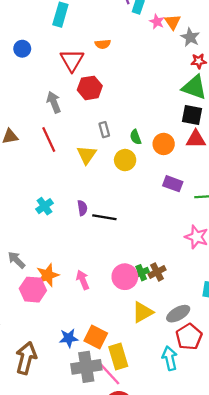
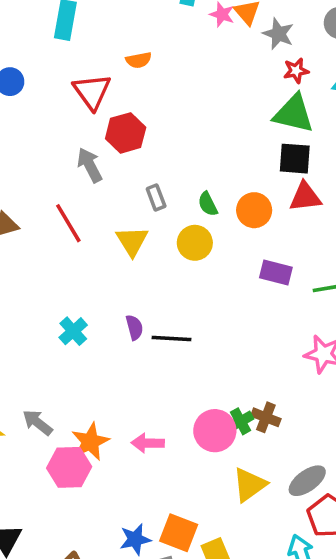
gray arrow: (54, 102) -> (90, 165), moved
brown cross: (157, 272) -> (266, 417), turned -35
pink arrow: (83, 280) -> (148, 443), turned -60

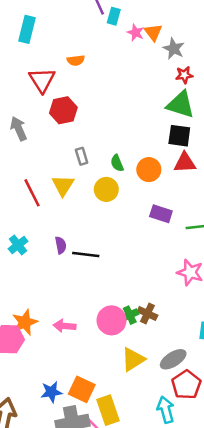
gray arrow: (90, 165) -> (19, 129), moved
red line: (68, 223) -> (32, 193), moved

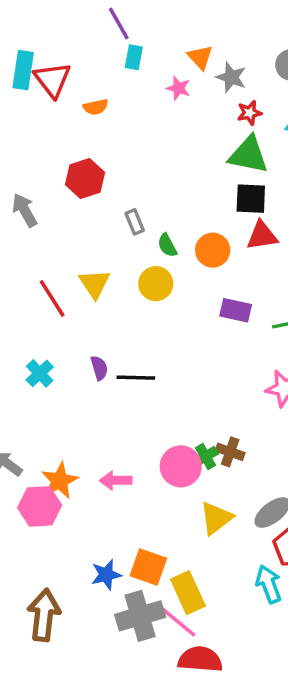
cyan rectangle: (114, 16) -> (134, 57), moved
pink star: (136, 33) -> (178, 88), moved
red triangle: (42, 80) -> (53, 80), moved
gray rectangle: (82, 156) -> (135, 222), moved

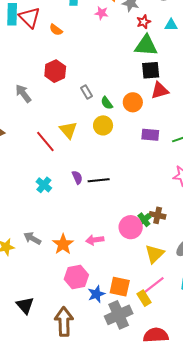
orange semicircle: (96, 107) -> (56, 30), turned 56
pink hexagon: (40, 506) -> (76, 277), moved
yellow rectangle: (188, 593) -> (144, 298), size x0.7
pink line: (178, 622) -> (154, 285), moved, turned -70

